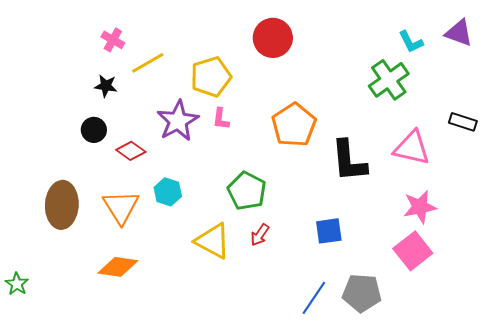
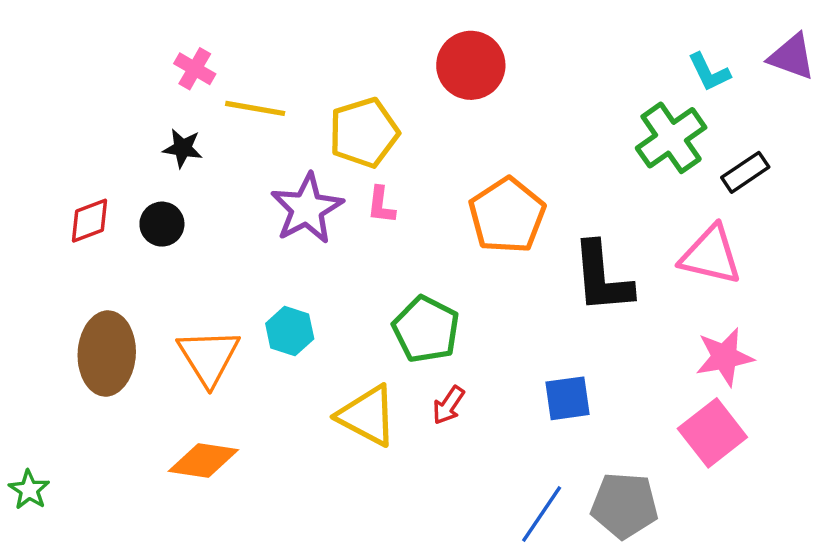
yellow line: (148, 63) -> (255, 108), turned 40
black rectangle: (463, 122) -> (745, 172), moved, turned -52
red diamond: (131, 151) -> (89, 221), moved, turned -56

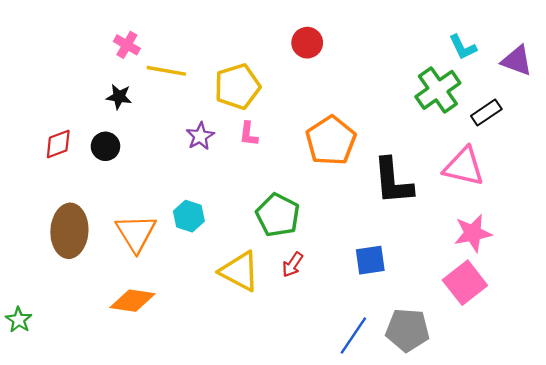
purple triangle: (792, 57) -> (517, 61), moved
red circle: (471, 65) -> (307, 43), size x0.7
purple star: (307, 209) -> (200, 136), size x0.6

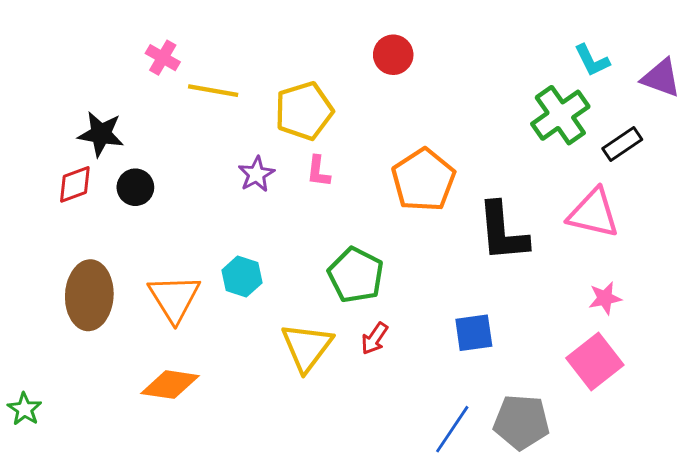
black star: (119, 97) -> (101, 134), moved, size x1.4
pink star: (473, 233) -> (605, 298), size x0.7
yellow triangle: (240, 271) -> (307, 347), turned 39

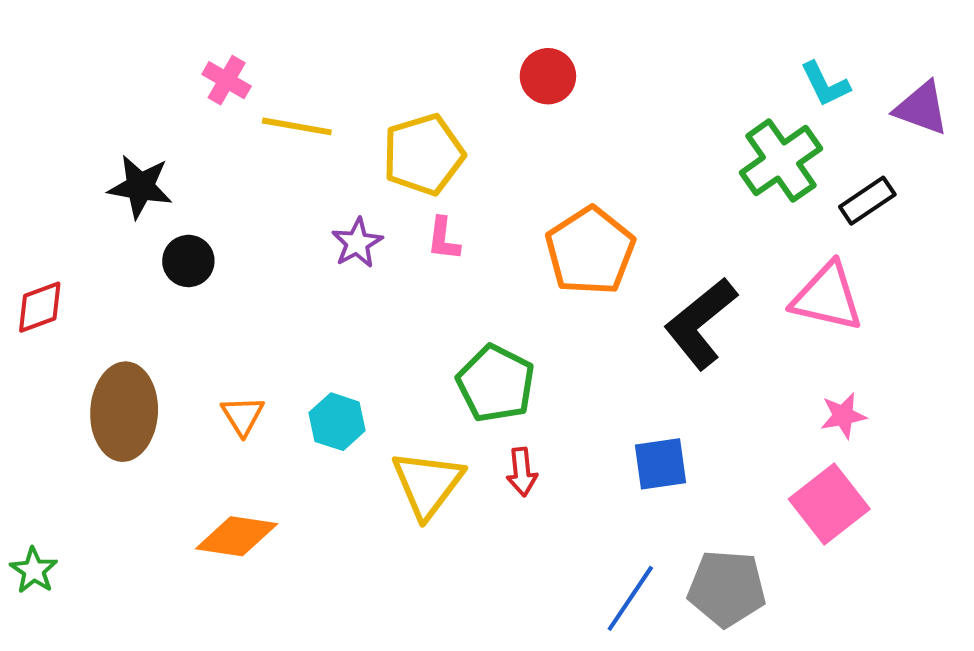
red diamond: (75, 184) -> (40, 307), moved
black L-shape: (503, 232) -> (701, 323), turned 56
cyan hexagon: (242, 277) -> (337, 422), moved
orange triangle: (174, 298) -> (243, 416), size x0.6
red arrow: (374, 338) -> (522, 472), turned -40

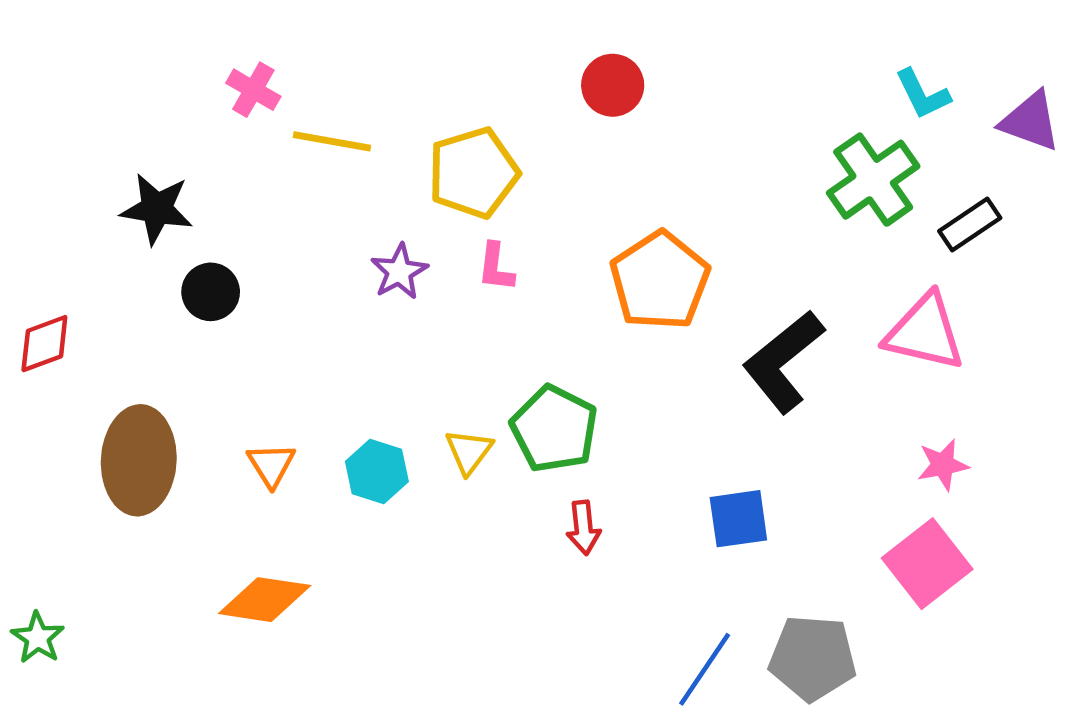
yellow triangle: (427, 484) -> (469, 451), moved, size x0.6

